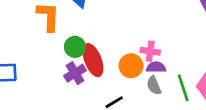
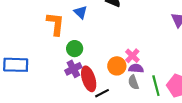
pink cross: (150, 51) -> (132, 56), turned 32
red ellipse: (93, 60) -> (89, 79), moved

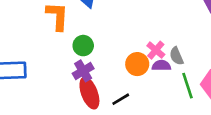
red ellipse: (89, 79) -> (89, 93), moved
gray semicircle: (133, 82) -> (176, 56), moved

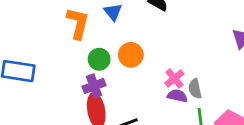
orange circle: (137, 64) -> (131, 55), moved

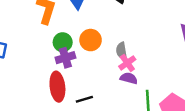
purple cross: (94, 86) -> (65, 58), moved
gray semicircle: (195, 89) -> (122, 51), moved

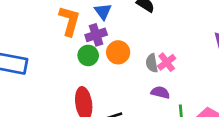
purple cross: (65, 58) -> (96, 35), moved
pink cross: (127, 63) -> (167, 62), moved

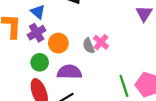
green circle: (88, 55) -> (40, 62), moved
purple semicircle: (160, 92) -> (69, 72), moved, size x1.5

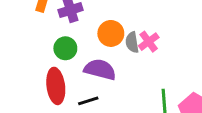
orange circle: (58, 43) -> (111, 33), moved

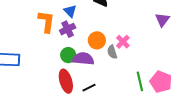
gray semicircle: (132, 42) -> (112, 52), moved
purple semicircle: (100, 69) -> (83, 59), moved

